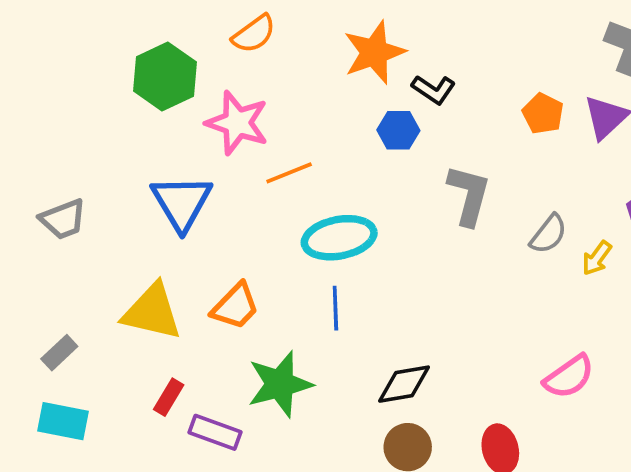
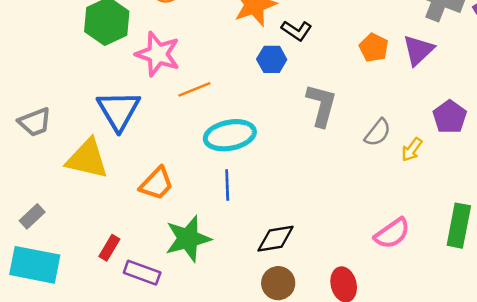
yellow triangle: (152, 312) -> (87, 159), moved
cyan rectangle: (63, 421) -> (35, 265), size x1.4

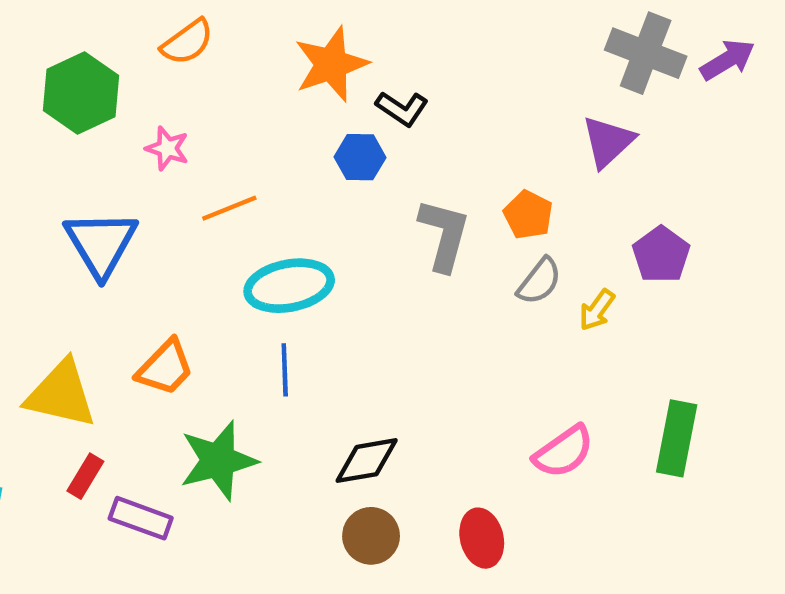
orange pentagon: (374, 48) -> (528, 215), moved
pink star: (158, 54) -> (167, 148), size x0.6
yellow triangle: (87, 159) -> (61, 394), moved

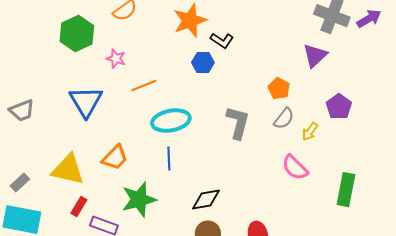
gray L-shape: (444, 235) -> (238, 123), moved
pink semicircle: (564, 452) -> (295, 168), moved, turned 80

